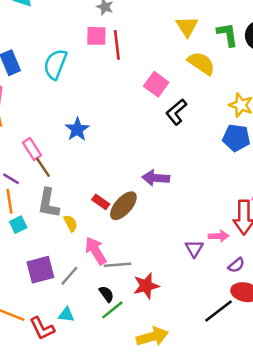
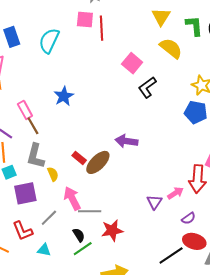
pink arrow: (219, 236) -> (175, 193), turned -35
purple square: (40, 270) -> (25, 193), moved
red L-shape: (42, 328) -> (23, 231), moved

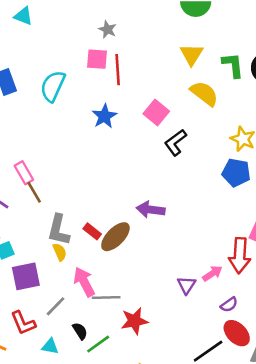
blue star: (64, 96) -> (104, 116), moved
gray L-shape: (35, 156) -> (59, 230), moved
black semicircle: (79, 235) -> (80, 331), moved
red ellipse: (194, 241) -> (237, 333), turned 30

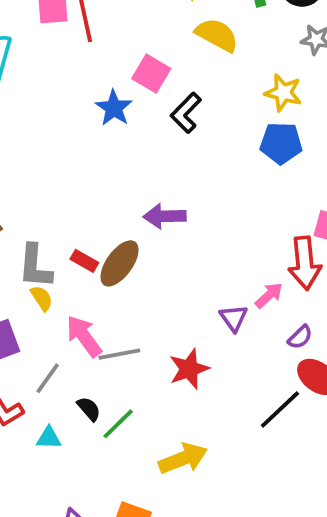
blue star: (104, 116) -> (114, 108), moved
red star: (134, 321) -> (189, 369), moved

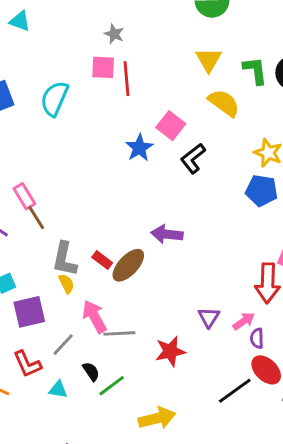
pink arrow: (269, 295) -> (244, 321), moved
purple semicircle: (300, 337) -> (257, 338), turned 126

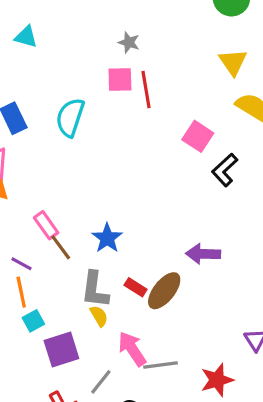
blue star: (139, 148) -> (107, 238), moved

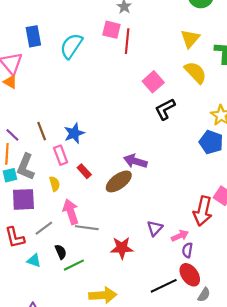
pink rectangle: (46, 225) -> (61, 155), moved
gray L-shape: (95, 290) -> (26, 167), moved
brown ellipse: (164, 291) -> (119, 181), moved

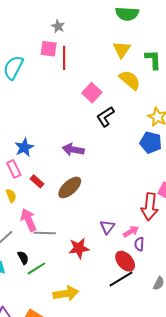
purple arrow: (135, 161) -> (73, 150), moved
red ellipse: (190, 275) -> (125, 261), moved

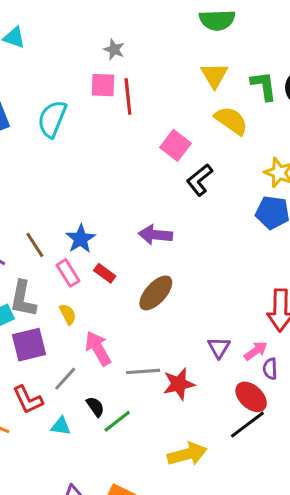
red rectangle: (37, 181) -> (105, 273), moved
gray line: (45, 233) -> (143, 371), moved
yellow arrow: (66, 293) -> (187, 454), moved

